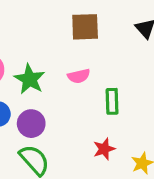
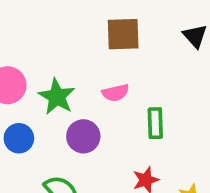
purple circle: (31, 124) -> (83, 136), moved

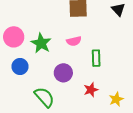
purple circle: (83, 136) -> (63, 73), moved

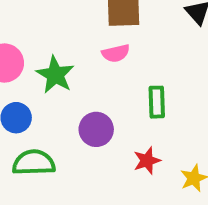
pink semicircle: (74, 41) -> (116, 53), moved
green semicircle: (44, 97) -> (34, 163), moved, turned -50

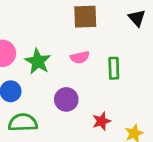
pink semicircle: (116, 53) -> (80, 57), moved
green rectangle: (157, 102) -> (114, 68), moved

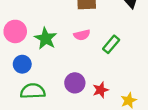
green rectangle: (114, 68) -> (111, 44), turned 42
purple circle: (66, 99) -> (75, 83), moved

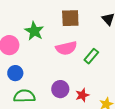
pink semicircle: (82, 35) -> (66, 48), size x1.5
green star: (46, 38) -> (34, 31), moved

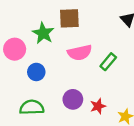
brown square: (70, 18) -> (69, 18), moved
blue circle: (15, 73) -> (36, 72), moved

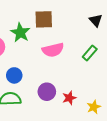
green rectangle: (108, 62) -> (90, 53), moved
blue circle: (36, 72) -> (14, 75), moved

